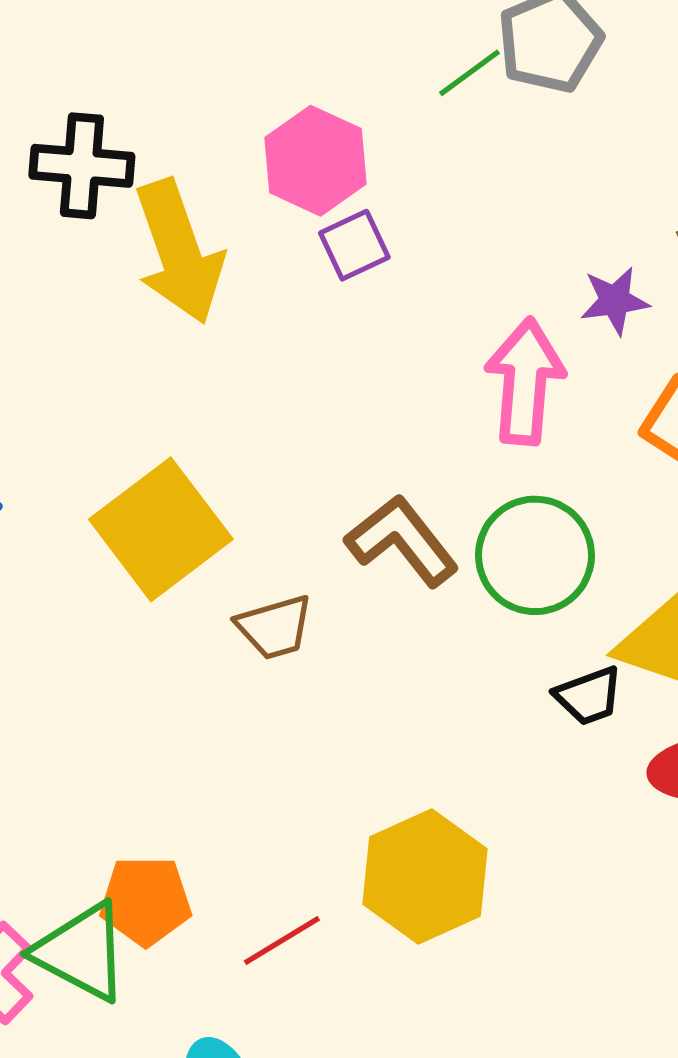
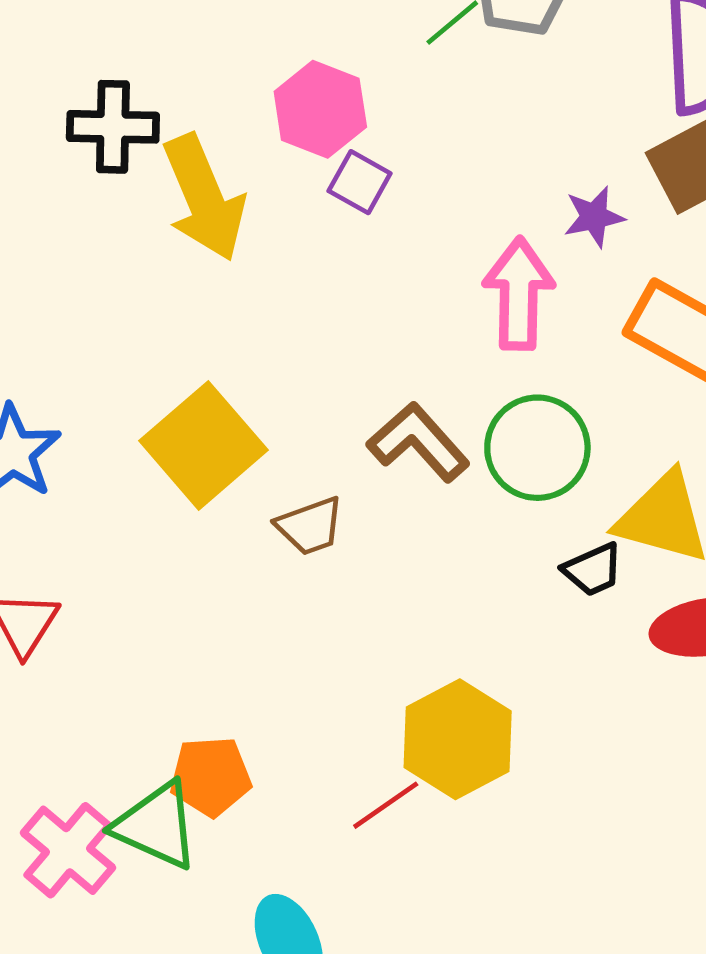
purple square: (354, 245) -> (360, 182), turned -32
red line: (282, 940) -> (386, 805), moved

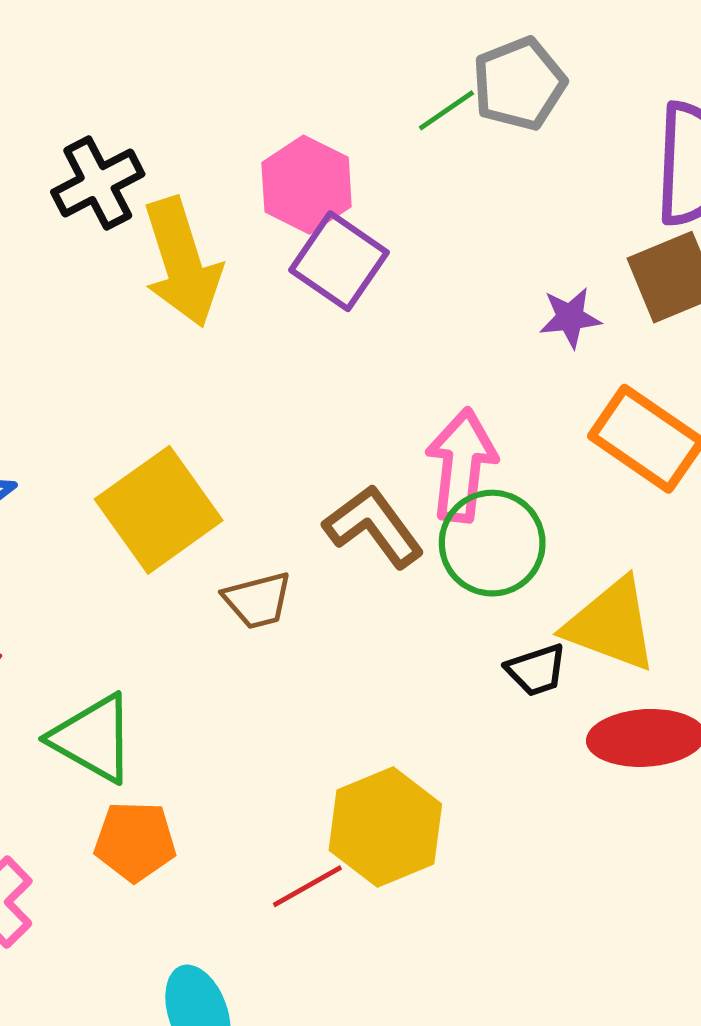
black cross: (113, 127) -> (98, 183), turned -34
purple square: (360, 182) -> (339, 261), size x1.5
pink arrow: (519, 294) -> (461, 465), moved
green triangle: (156, 825) -> (93, 738), moved

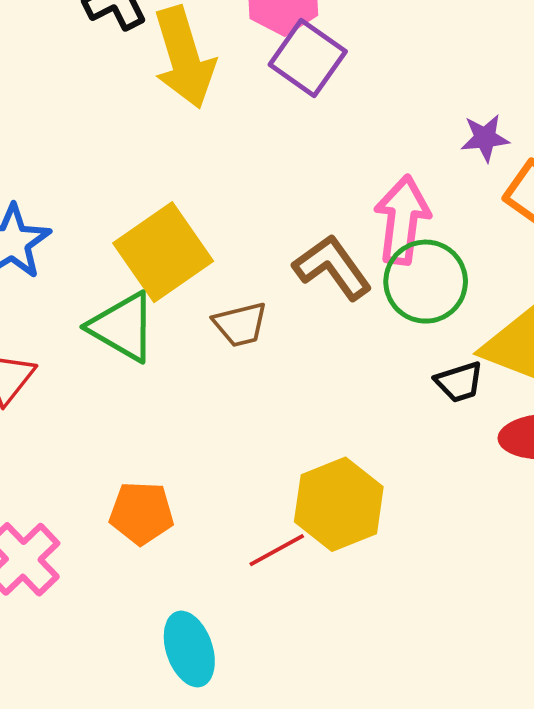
purple star: (570, 318) -> (485, 138), moved
green triangle: (93, 738) -> (123, 327), moved

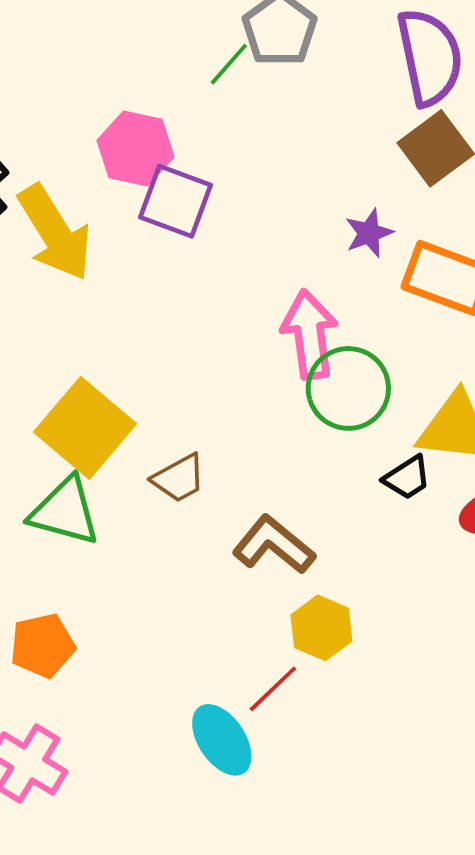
brown L-shape: (332, 267) -> (274, 545), moved
yellow hexagon: (339, 504) -> (321, 628), size x0.7
orange pentagon: (142, 513) -> (43, 646), moved
cyan ellipse: (189, 649) -> (222, 740), moved

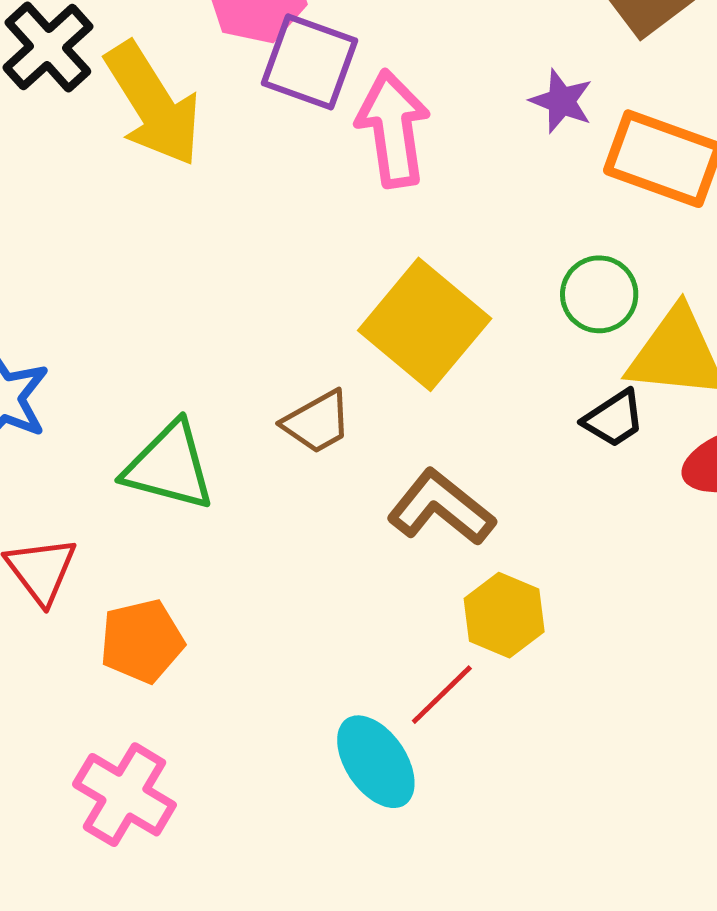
purple star: (369, 233) -> (561, 101), turned -30
pink arrow: (310, 334) -> (393, 129), moved
green circle: (348, 388) -> (599, 294), moved, size x0.7
yellow square: (85, 428) -> (425, 324), moved

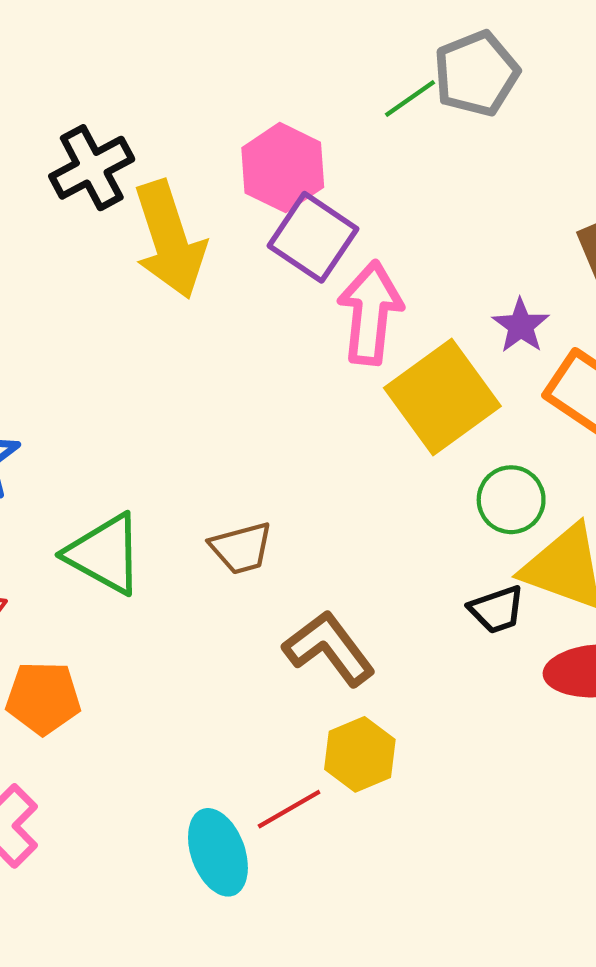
yellow square: (425, 324) -> (442, 397), moved

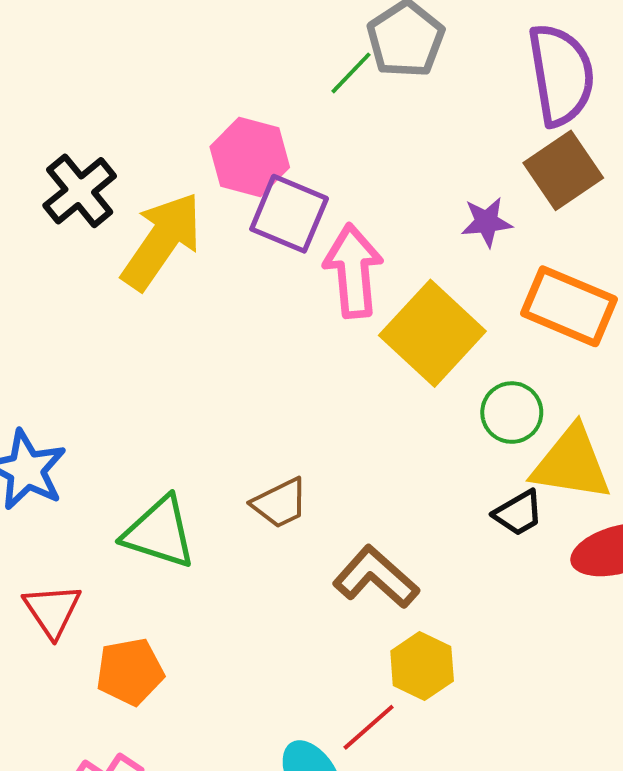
yellow arrow: (170, 240) -> (162, 241), turned -116
purple star: (521, 326) -> (487, 222), moved, turned -30

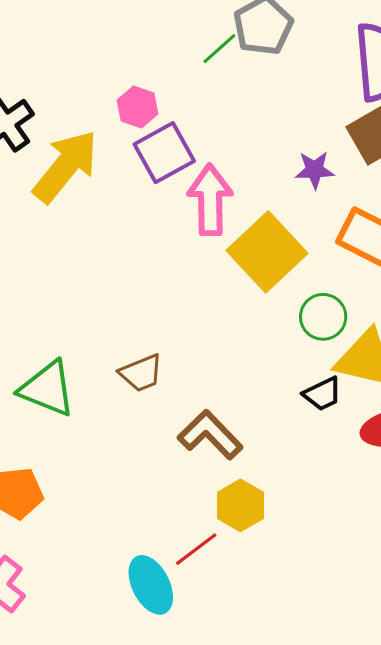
pink hexagon: (250, 157) -> (137, 107), size x0.7
purple square: (289, 214) -> (164, 153), turned 34

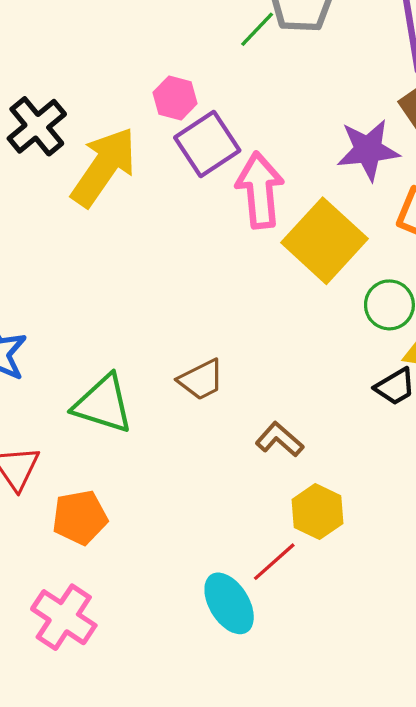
purple star: (315, 170) -> (368, 150), size x1.5
brown L-shape: (210, 435) -> (280, 439), size x0.7

